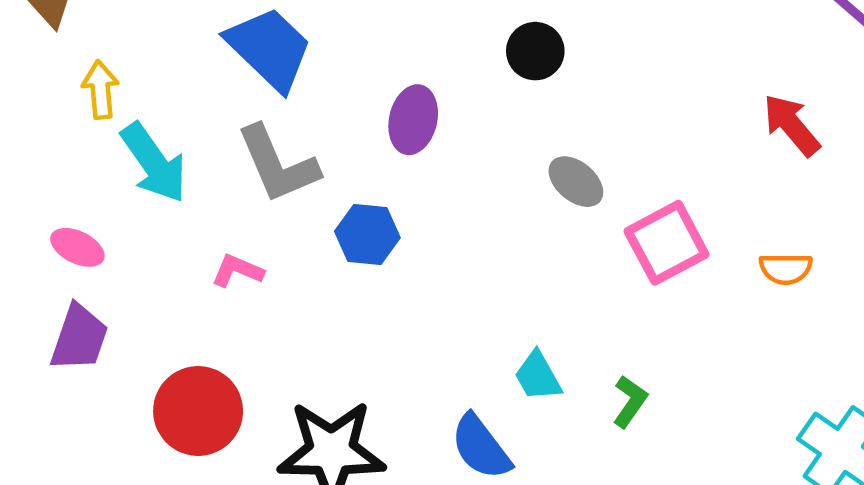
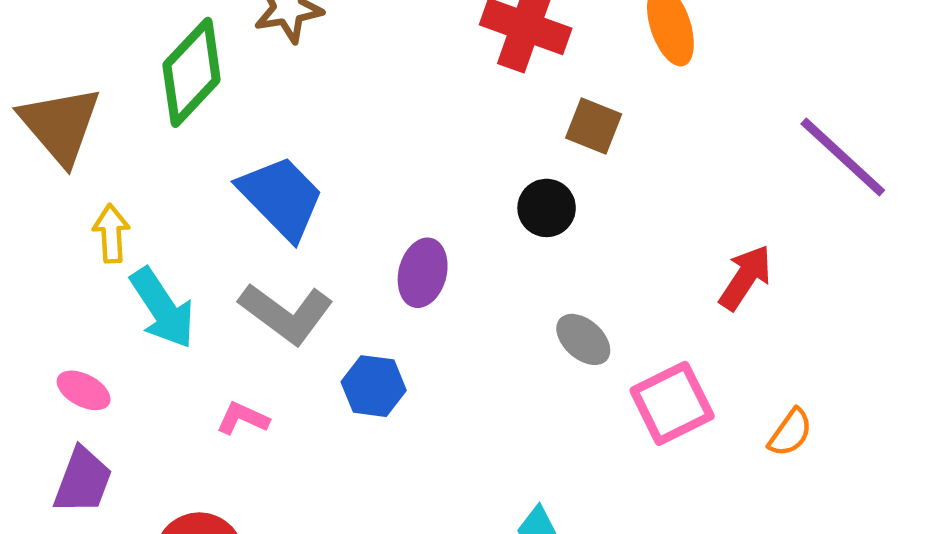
red arrow: (792, 125) -> (745, 277), moved, turned 72
gray L-shape: (278, 164) -> (286, 313), turned -32
orange semicircle: (786, 269) -> (790, 433), turned -56

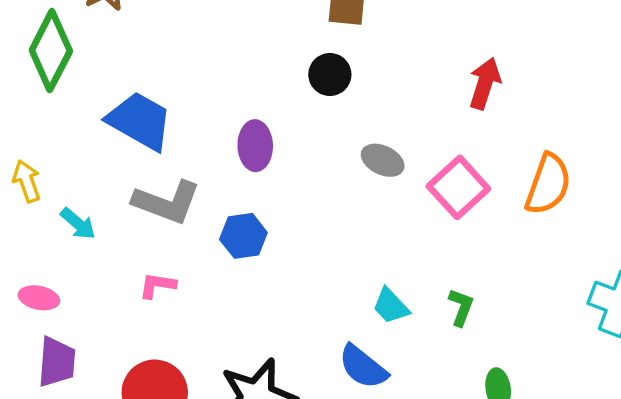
cyan arrow: (162, 308) -> (78, 224), size x0.6
orange semicircle: (790, 433) -> (548, 184), size x1.6

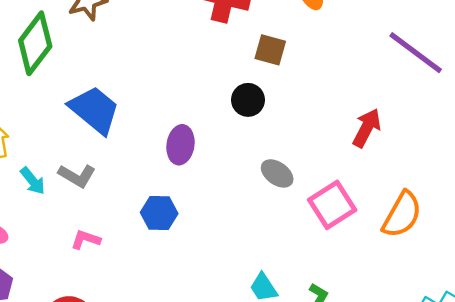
gray L-shape: (167, 202) -> (77, 176), moved, size x0.7

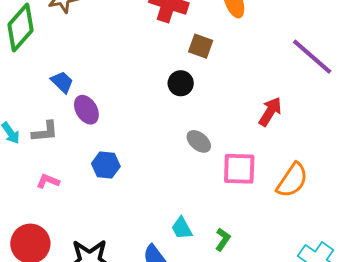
blue trapezoid: (94, 110) -> (62, 82), size x0.6
purple ellipse: (180, 145) -> (86, 110), moved, turned -44
gray L-shape: (77, 176) -> (45, 132), turned -40
pink square: (332, 205) -> (239, 169), turned 30

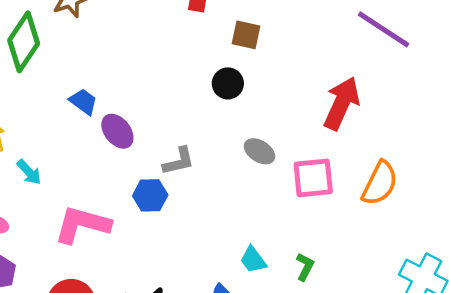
red arrow: (270, 112) -> (342, 103), size x1.4
gray L-shape: (45, 132) -> (179, 161), moved
pink L-shape: (48, 181) -> (82, 225), size x2.0

